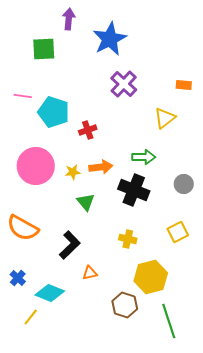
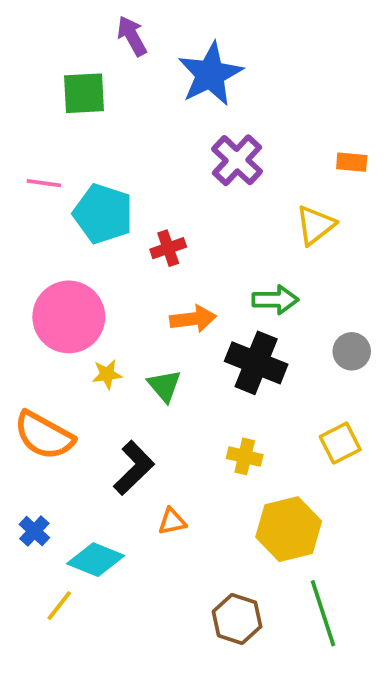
purple arrow: (69, 19) -> (132, 36), turned -35
yellow star: (73, 172) -> (107, 374), moved
brown hexagon: (125, 305) -> (237, 619), moved

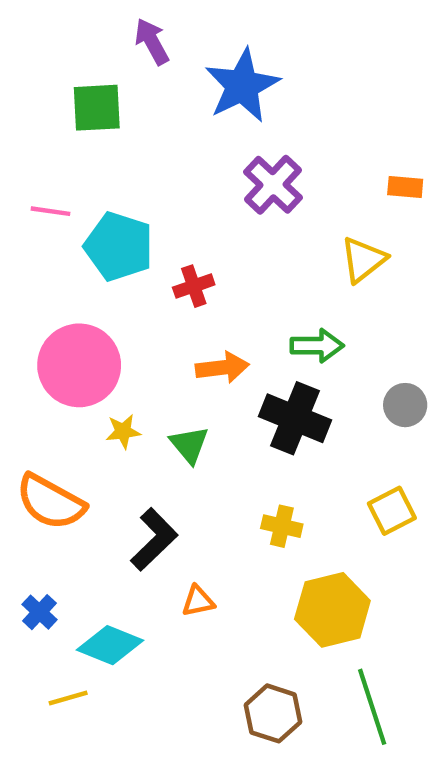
yellow line: (59, 606) -> (68, 698), turned 36

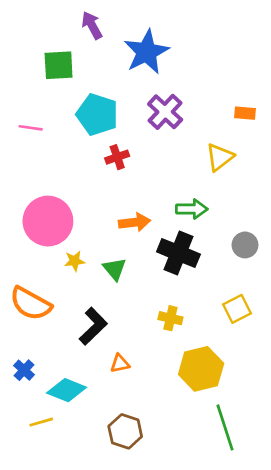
cyan pentagon: (119, 246) -> (97, 114), moved
red cross: (194, 286) -> (117, 157), moved
brown hexagon: (273, 713) -> (125, 431), moved

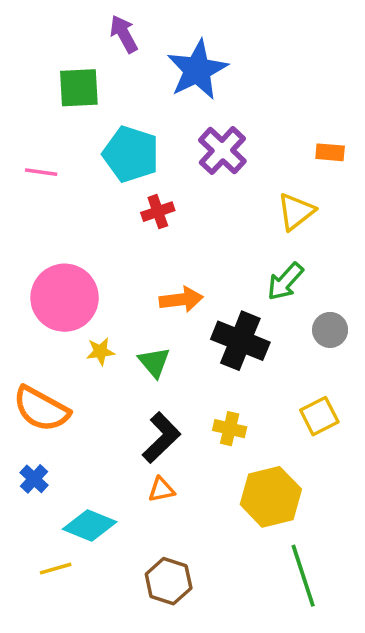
green arrow: (192, 209) -> (285, 282), moved, turned 132
black L-shape: (93, 326) -> (161, 438), moved
blue cross: (24, 370) -> (34, 479), moved

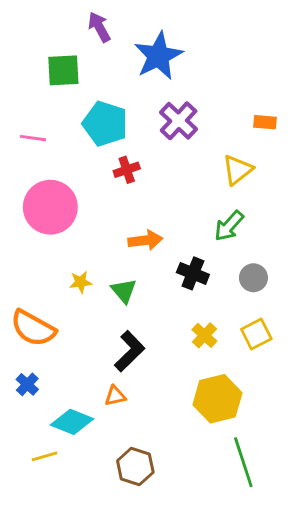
pink circle: (65, 298) -> (50, 207), moved
gray circle: (330, 330) -> (253, 278), moved
black cross: (240, 341) -> (193, 273), size x0.7
yellow cross: (230, 429) -> (204, 335), moved, turned 30
orange triangle: (161, 490) -> (115, 396), moved

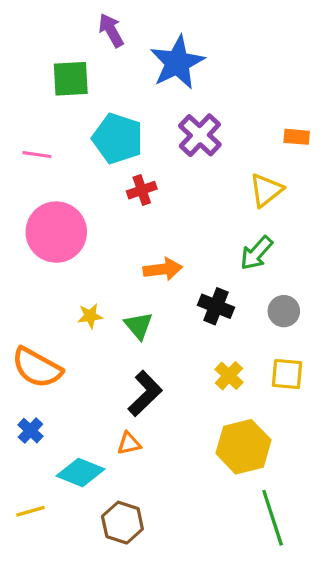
yellow square: (256, 334) -> (287, 374), turned 32
yellow line: (45, 456) -> (30, 511), moved
brown hexagon: (135, 466) -> (122, 523), moved

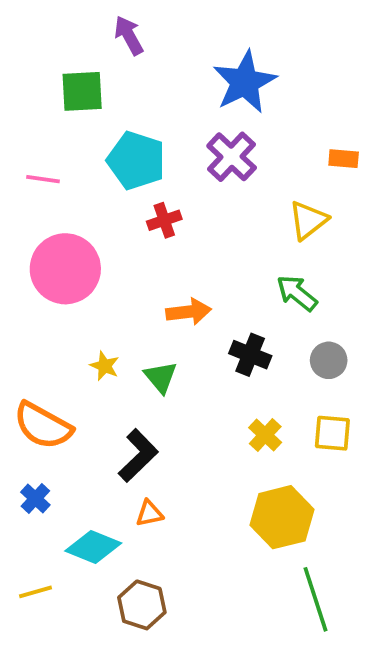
blue star: (177, 63) -> (245, 82), moved
green arrow: (256, 253) -> (297, 293), turned 87
yellow star: (90, 316) -> (105, 366), turned 30
black L-shape: (145, 393) -> (138, 456), moved

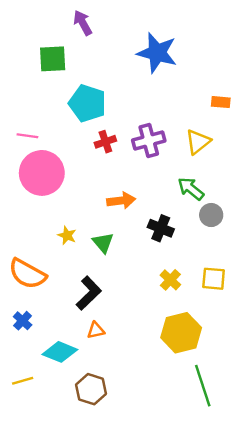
blue star: (245, 82) -> (157, 53), turned -30
purple cross: (232, 157) -> (149, 141), moved, turned 32
pink line: (43, 179) -> (27, 136), moved
gray circle: (329, 360) -> (211, 215), moved

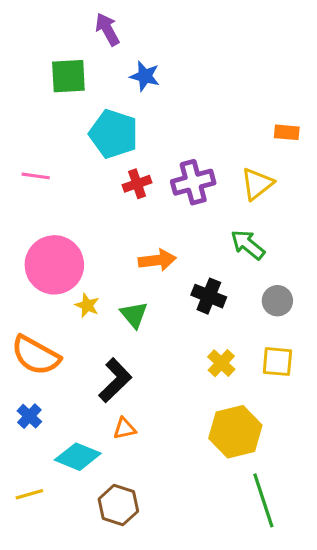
blue star: (157, 53) -> (145, 76), moved, size x0.6
pink circle: (42, 173) -> (54, 265), moved
gray circle: (211, 215) -> (277, 301), moved

